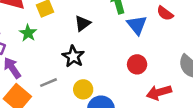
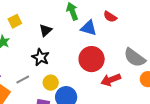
blue triangle: (137, 25) -> (89, 28), turned -30
red circle: (137, 64) -> (92, 59), size x1.6

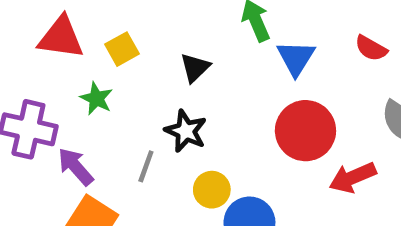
red semicircle: (110, 17) -> (371, 48), moved
blue triangle: (89, 28) -> (296, 58), turned 48
gray line: (23, 80) -> (146, 166), moved, turned -40

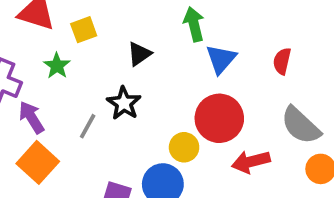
red semicircle: (371, 48) -> (282, 61), turned 64
yellow circle: (212, 190) -> (184, 147), moved

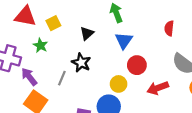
blue triangle: (221, 59) -> (124, 40), moved
red circle: (219, 118) -> (137, 65), size x0.7

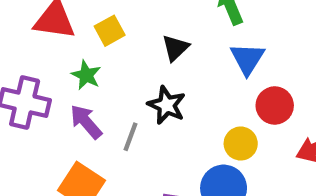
purple arrow: (29, 77) -> (86, 122), moved

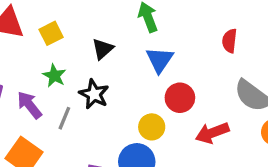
green star: (86, 75) -> (54, 76), moved

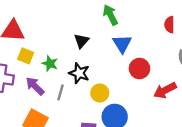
yellow square: (51, 33) -> (26, 56), moved, turned -35
yellow circle: (152, 127) -> (100, 93), moved

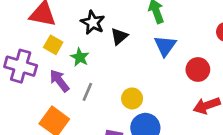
red circle: (139, 69) -> (198, 70), moved
black star: (79, 73) -> (93, 22), moved

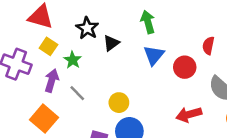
red circle: (198, 70) -> (185, 67), moved
purple arrow: (59, 81) -> (52, 81), turned 50
gray line: (87, 92) -> (77, 93), turned -72

